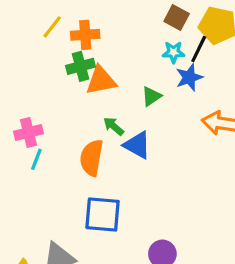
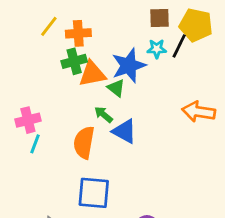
brown square: (177, 18) -> (159, 18), turned -30
blue star: (189, 77) -> (129, 66), moved, size x1.4
green triangle: (151, 96) -> (116, 88), moved, turned -48

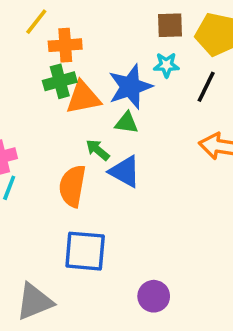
yellow line: (49, 26) -> (36, 22), moved
black line: (179, 46) -> (206, 87), moved
green triangle: (116, 88) -> (127, 123), moved, turned -30

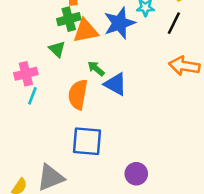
green triangle: (127, 123) -> (57, 49), moved, turned 36

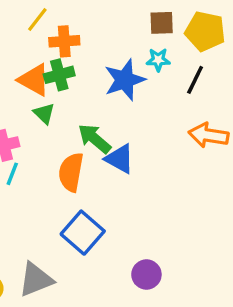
orange triangle: (86, 31) -> (34, 80), moved, turned 40
green arrow: (96, 69) -> (94, 139), size x1.5
blue square: (87, 141) -> (83, 233), turned 36

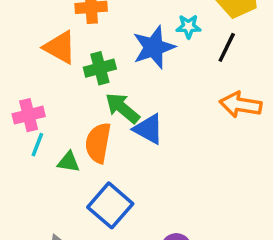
green cross: (59, 75) -> (100, 68), moved
green triangle: (44, 113) -> (69, 162), moved, turned -35

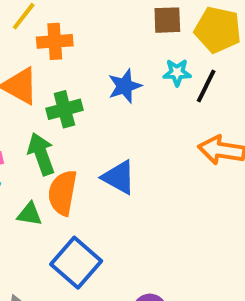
cyan star: (188, 26) -> (177, 72), moved
blue star: (154, 47) -> (125, 86), size x0.7
green arrow: (122, 108) -> (41, 154), moved, turned 30

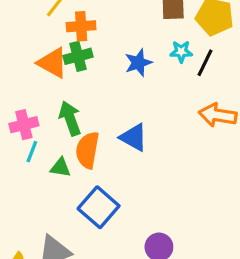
green cross: (64, 109) -> (78, 56), moved

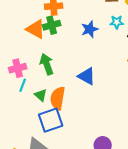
orange semicircle: (87, 150) -> (58, 98), moved
green triangle: (60, 168) -> (41, 95), turned 32
blue square: (99, 207) -> (51, 120), moved, turned 30

